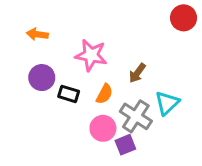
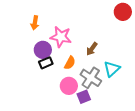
orange arrow: (37, 34) -> (35, 23), moved, turned -88
purple circle: (42, 78) -> (43, 50), moved
black rectangle: (69, 94) -> (46, 63), turned -40

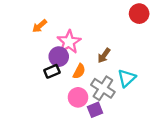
orange arrow: (35, 23) -> (39, 26), turned 40
pink star: (61, 37) -> (69, 42), turned 30
purple circle: (43, 50) -> (59, 57), moved

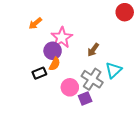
black rectangle: (52, 71) -> (39, 73), moved
orange semicircle: (79, 71) -> (55, 64), moved

